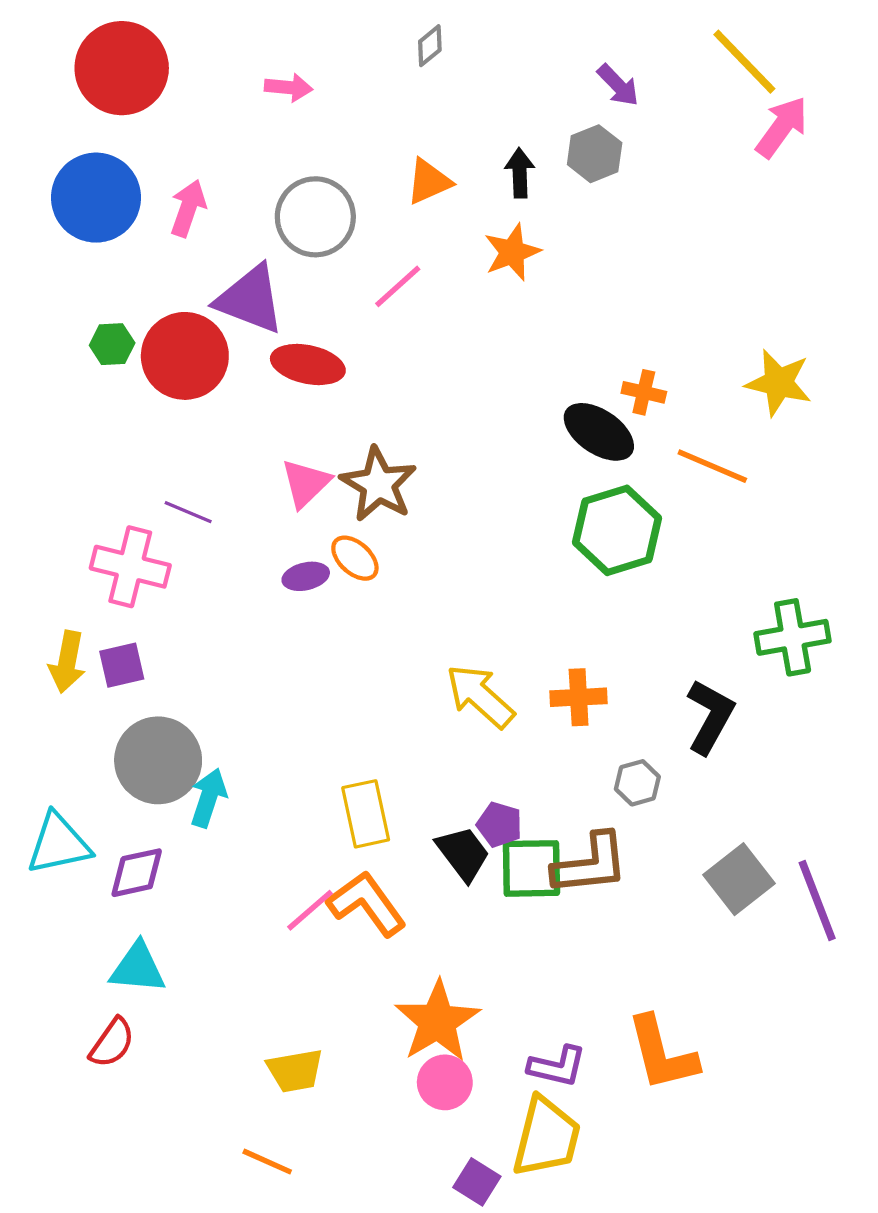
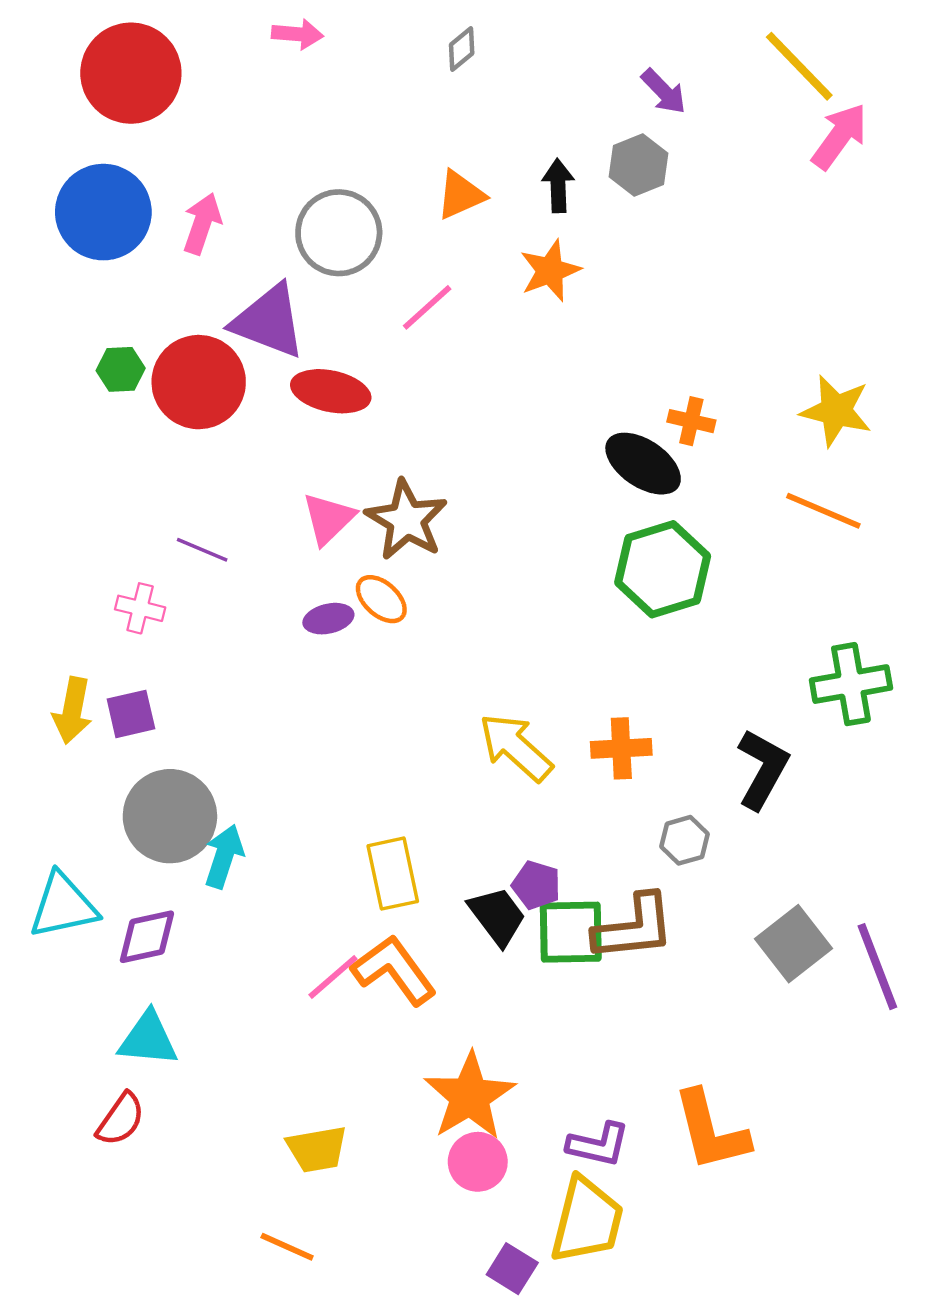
pink arrow: (289, 87) -> (297, 34), moved
orange line: (712, 466) -> (823, 511), moved
pink cross: (130, 567) -> (140, 608), size x0.6

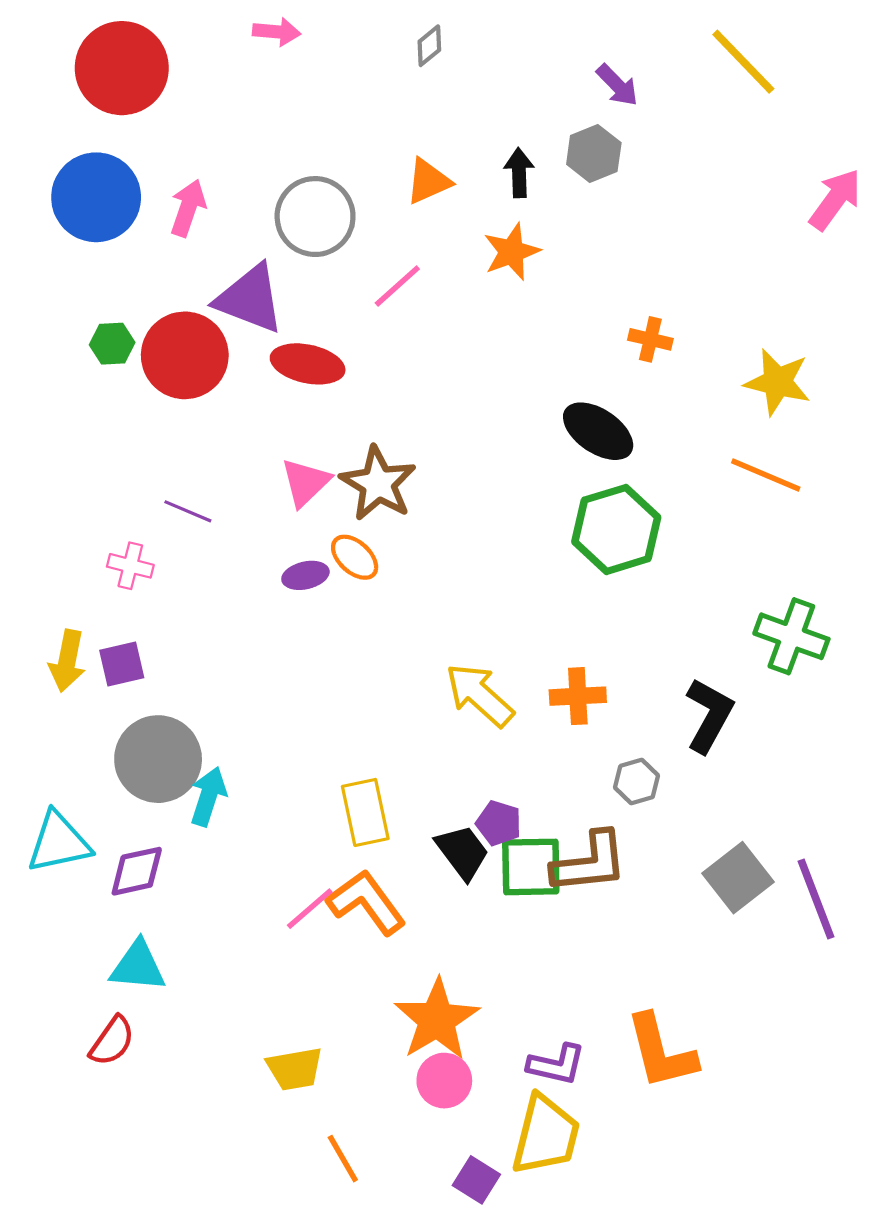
pink arrow: (839, 136) -> (835, 199), moved
orange cross: (691, 421) -> (650, 339), moved
green cross: (851, 684) -> (791, 636), turned 30
orange line: (287, 1247) -> (343, 1159), moved, turned 36

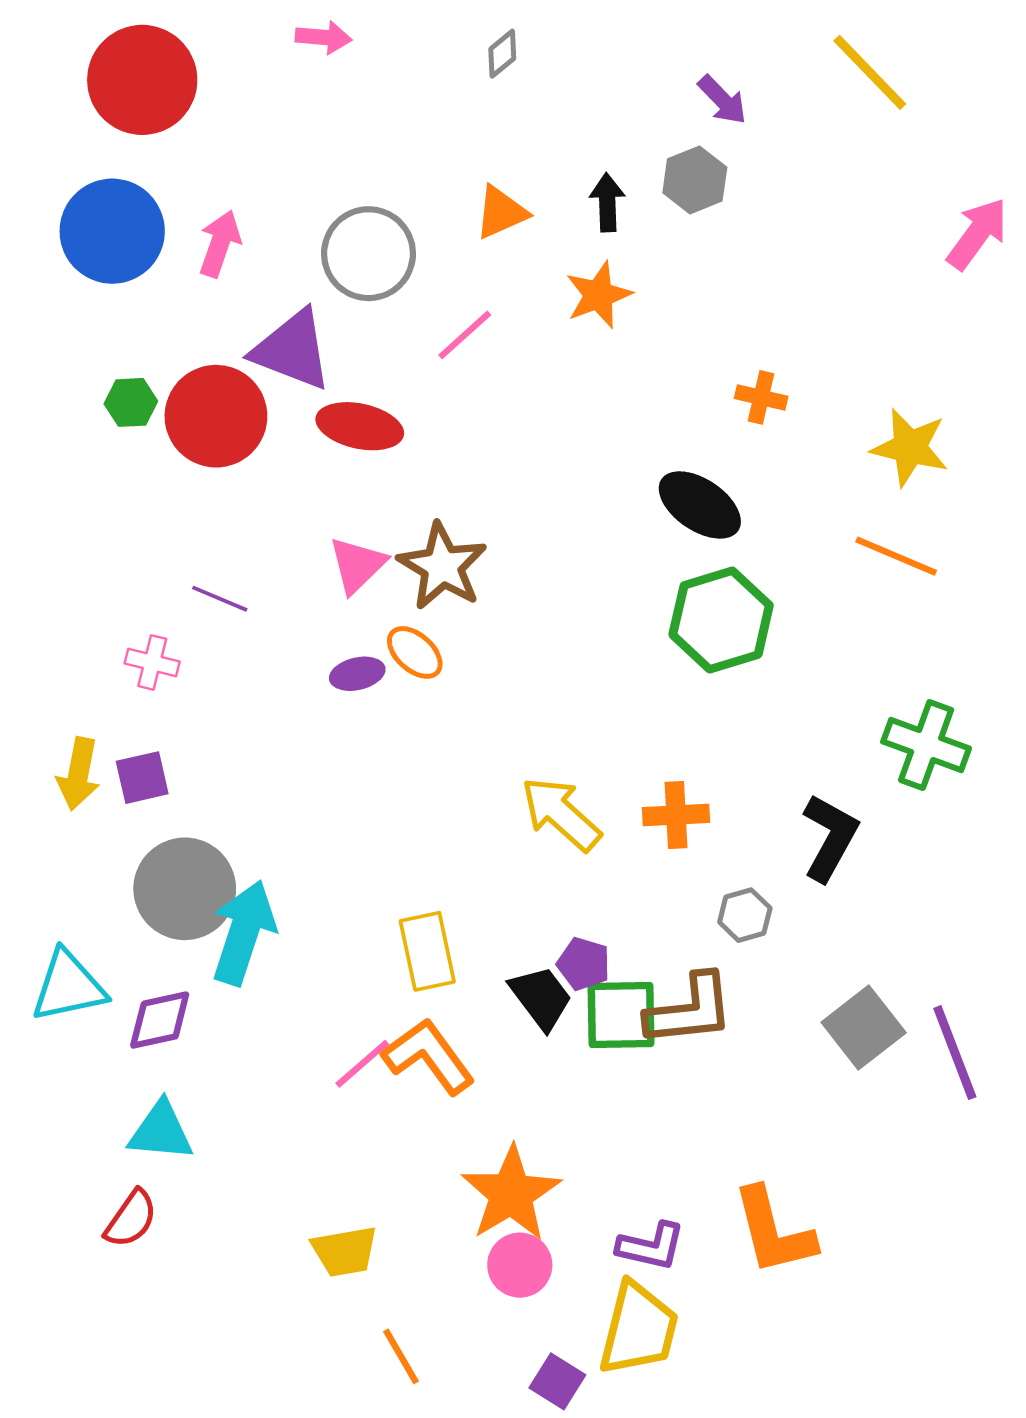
cyan arrow: (208, 796) -> (243, 933), size x1.5

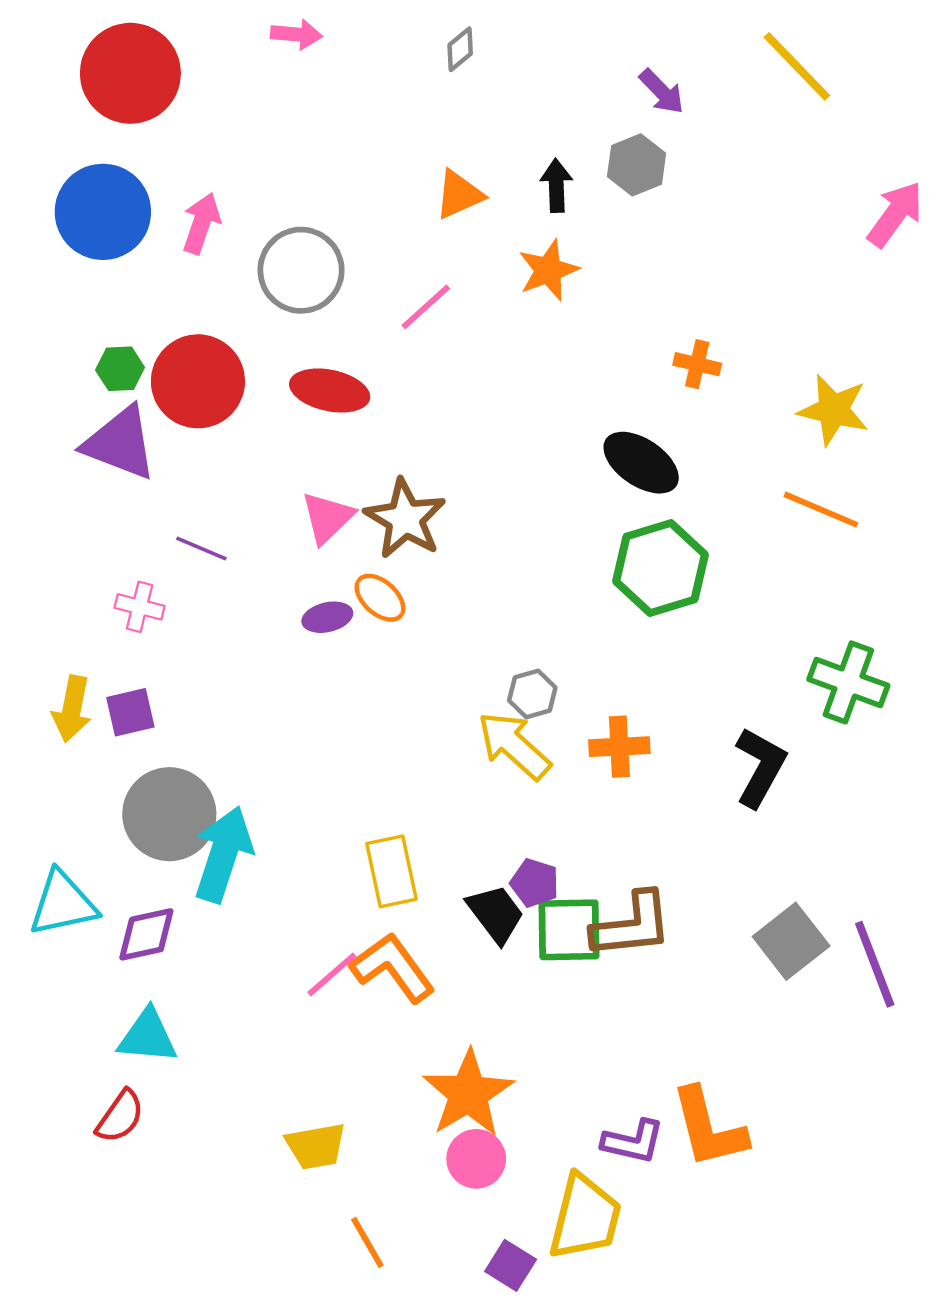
gray circle: (369, 254) -> (301, 270), moved
purple triangle: (292, 350) -> (120, 443), moved
gray hexagon: (745, 915) -> (532, 694), moved
purple L-shape: (651, 1246) -> (633, 1142), moved

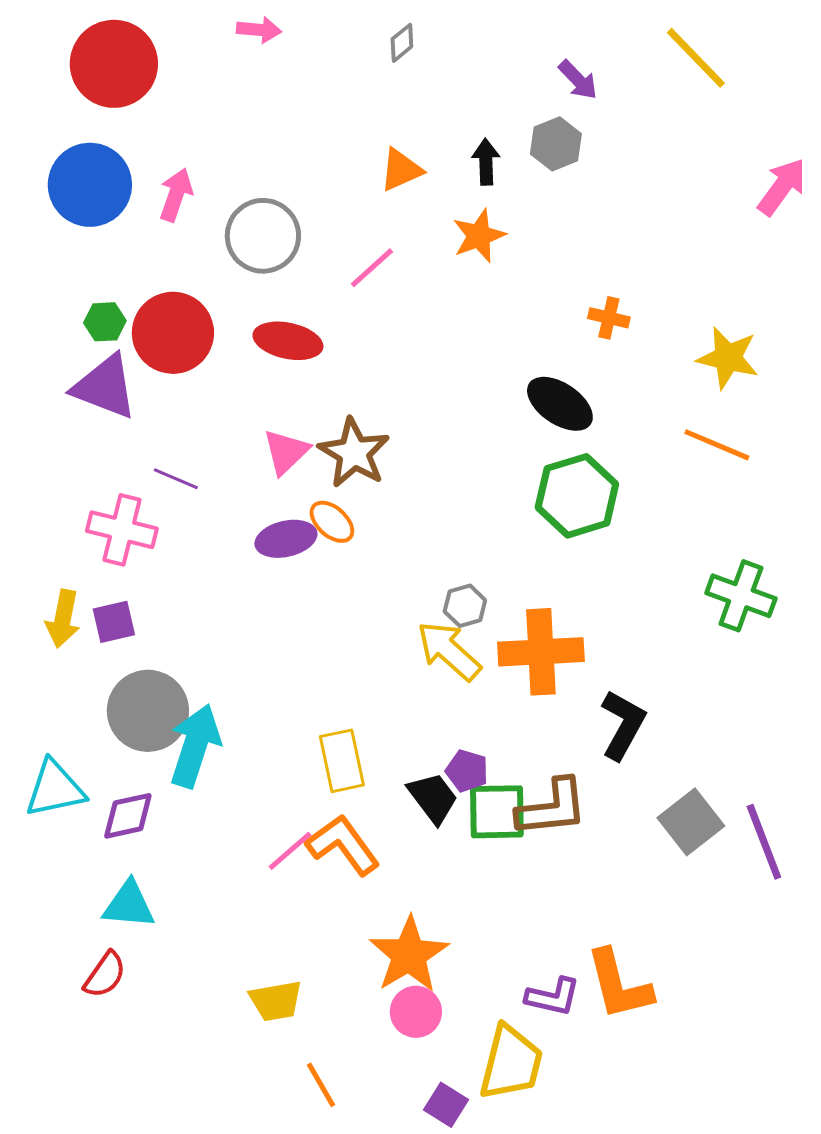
pink cross: (140, 607) -> (122, 530), size x1.6
purple ellipse: (327, 617) -> (286, 539), size x1.4
orange cross: (619, 747) -> (541, 652), size x1.6
black L-shape: (760, 767) -> (623, 725), moved

